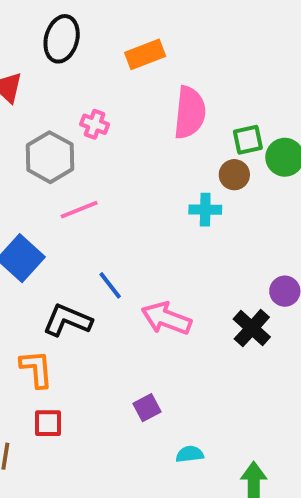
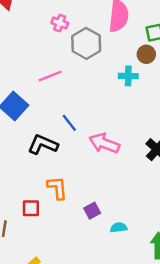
gray hexagon: (50, 157) -> (86, 43), moved
orange L-shape: (36, 369) -> (57, 188), moved
purple square: (147, 408) -> (92, 211), moved

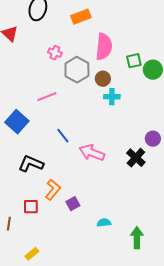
brown circle: (146, 54) -> (103, 79), moved
black L-shape: (43, 144) -> (31, 164), moved
orange L-shape: (57, 188) -> (53, 190), turned 45
purple square: (92, 211) -> (73, 204), moved

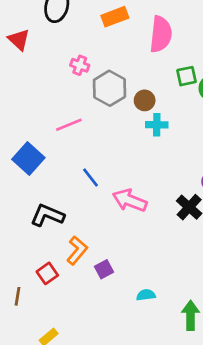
pink semicircle: (104, 47) -> (161, 34), moved
red square: (31, 207) -> (47, 273), turned -35

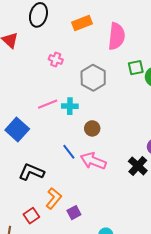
gray hexagon: (109, 88) -> (93, 78), moved
brown circle: (145, 100) -> (92, 128), moved
cyan cross: (157, 125) -> (70, 106), moved
blue line: (91, 177) -> (69, 152), moved

